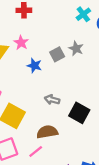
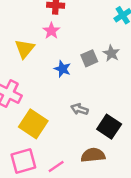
pink star: (21, 43) -> (51, 31), moved
brown semicircle: (47, 132) -> (93, 155), moved

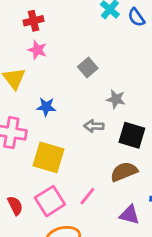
gray star: (111, 53) -> (116, 99), moved
blue star: (62, 69) -> (46, 107), moved

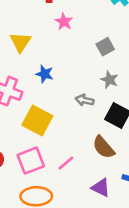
pink star: (37, 50) -> (64, 22), moved
gray square: (88, 67) -> (105, 47), moved
brown semicircle: (124, 172) -> (104, 147), turned -120

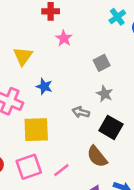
yellow square: (37, 121) -> (36, 130), turned -32

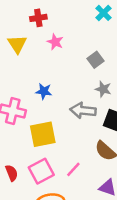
yellow triangle: (23, 56) -> (17, 44), moved
gray arrow: (81, 112) -> (83, 111), size x1.5

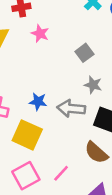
blue star: (44, 91) -> (38, 102), moved
yellow square: (43, 134) -> (27, 135), turned 36

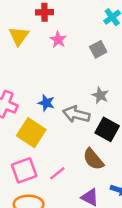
gray square: (84, 53) -> (98, 49), moved

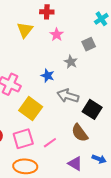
gray star: (100, 95) -> (71, 62), moved
blue star: (46, 103) -> (48, 76), moved

